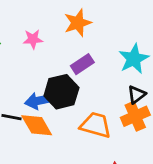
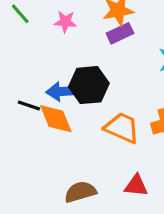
purple rectangle: (82, 64) -> (120, 33), moved

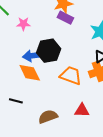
pink star: (65, 22) -> (23, 24), moved
purple rectangle: (120, 33) -> (65, 18), turned 56
black line: (29, 106) -> (16, 101), moved

